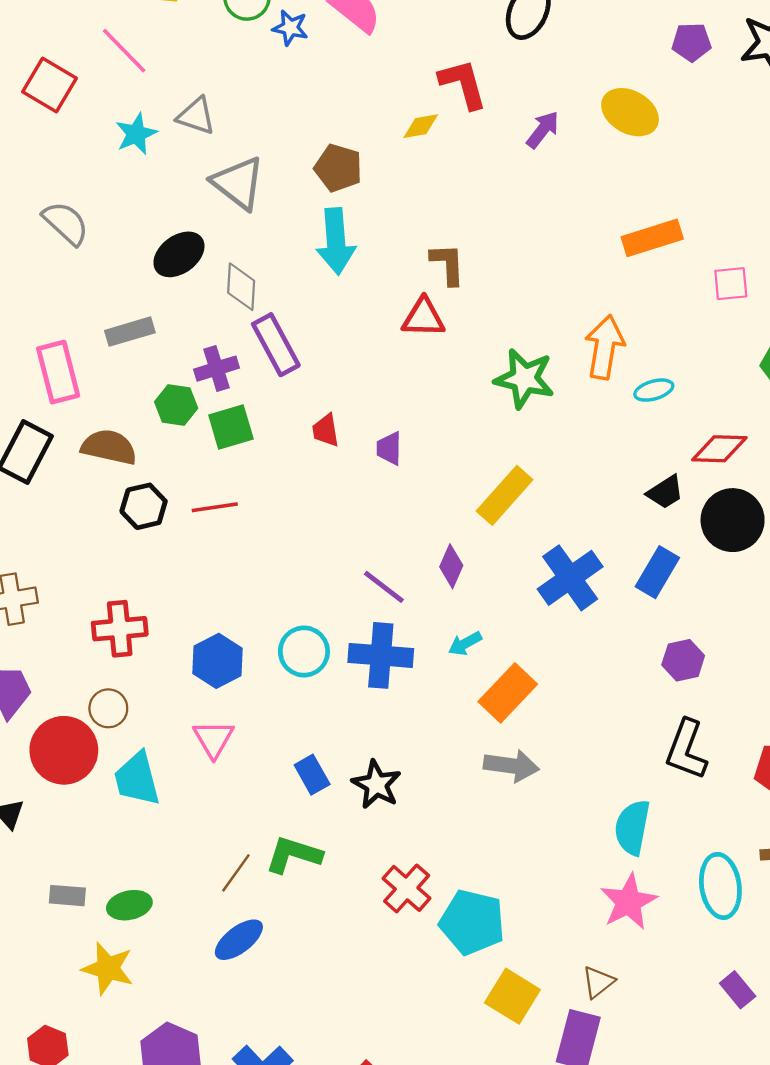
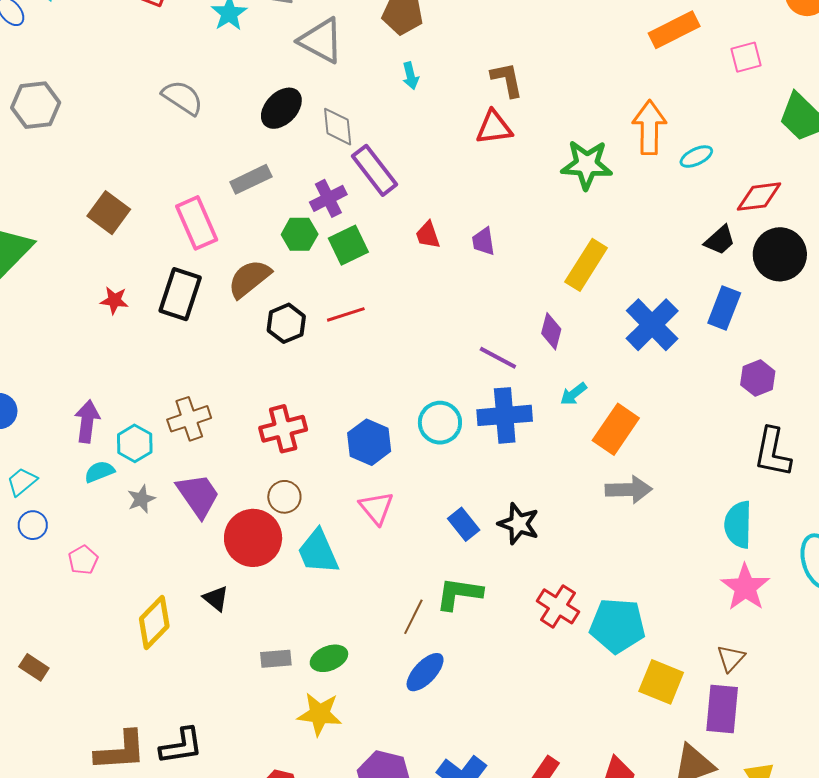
cyan arrow: (336, 241) -> (411, 76), size x0.5
brown semicircle: (109, 447) -> (249, 279), turned -42

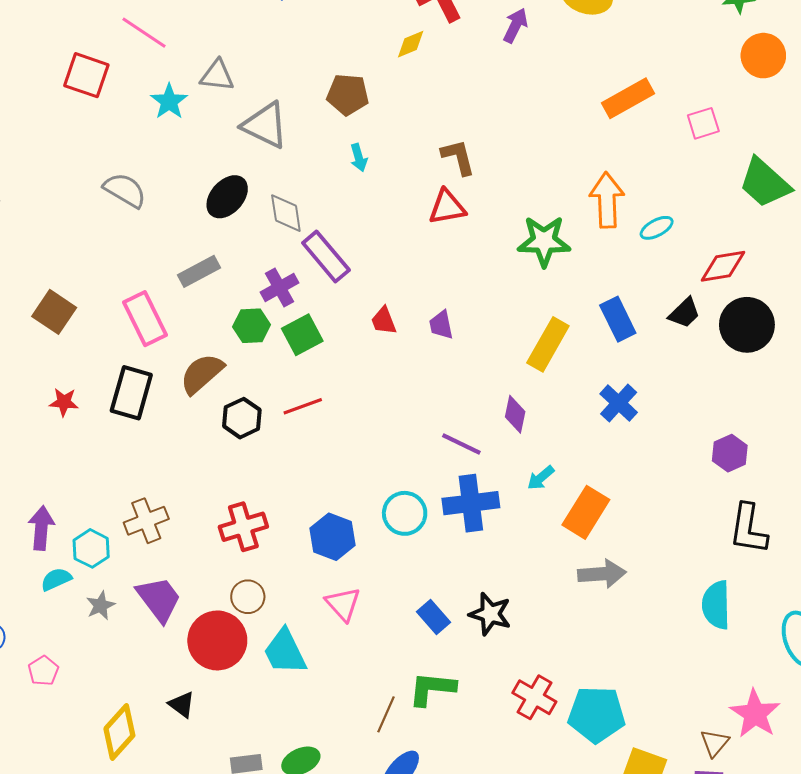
blue rectangle: (724, 308) -> (618, 319), moved, turned -45
blue cross: (652, 325) -> (619, 403), size x0.7
pink star: (745, 587) -> (755, 714), moved

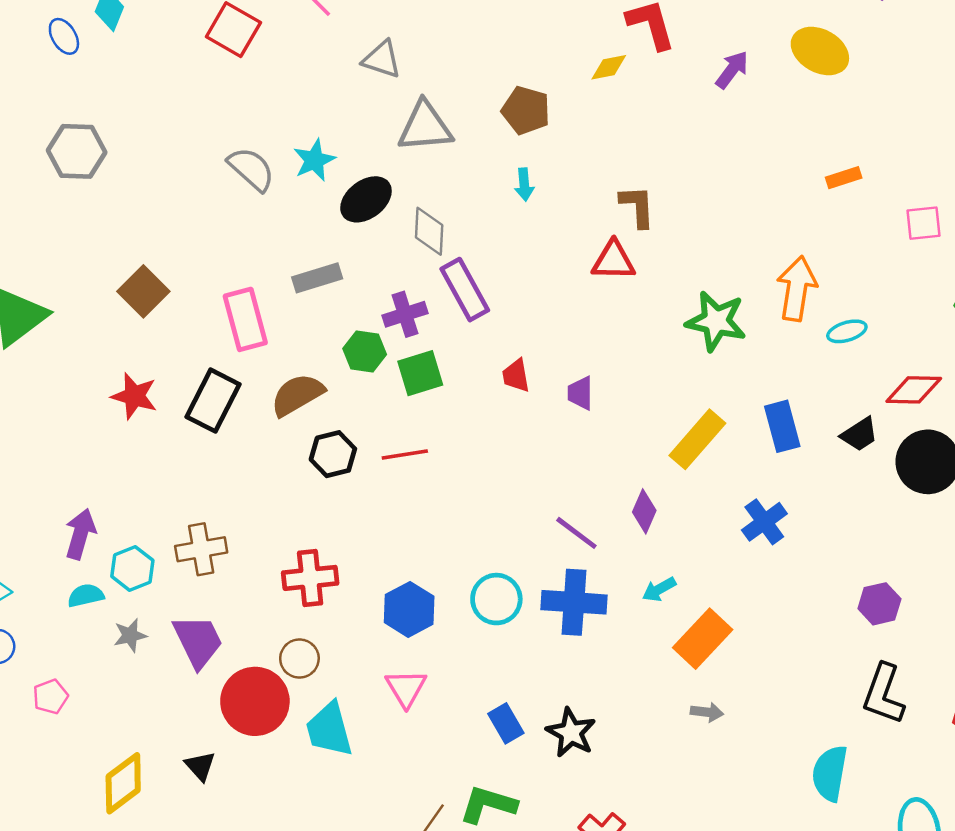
orange rectangle: (628, 98) -> (844, 178), size x0.6
cyan star: (169, 101) -> (314, 160), moved
gray triangle: (265, 125) -> (425, 127), turned -42
red star: (64, 402) -> (134, 396), size x1.4
gray arrow: (602, 574) -> (707, 712), size x0.6

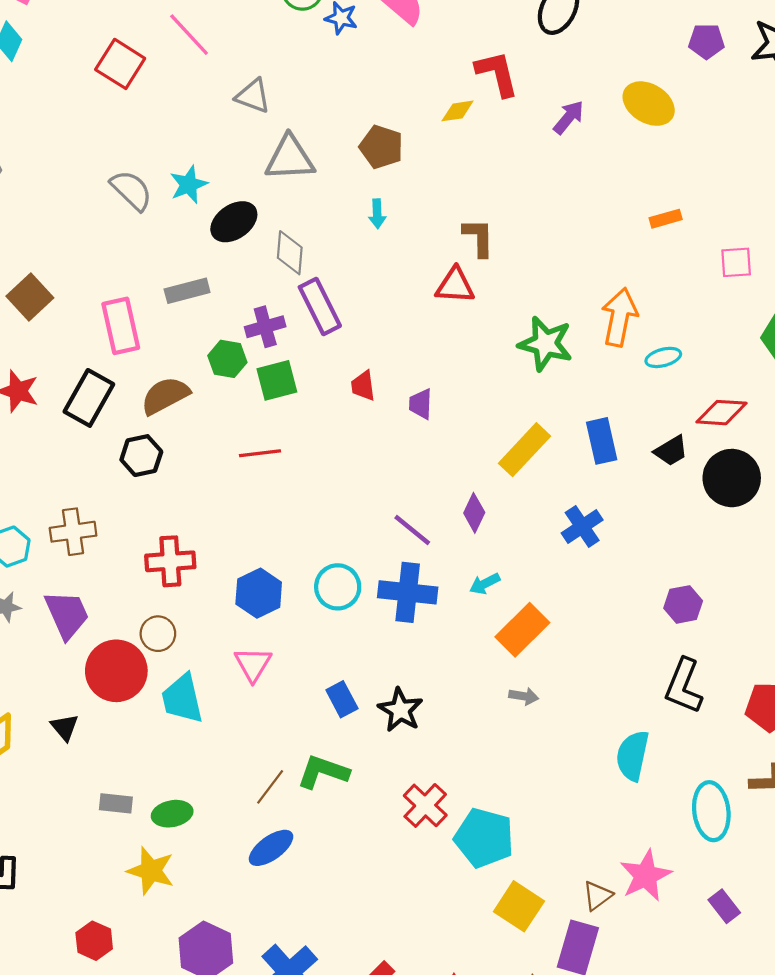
black hexagon: (333, 454) -> (141, 456), moved

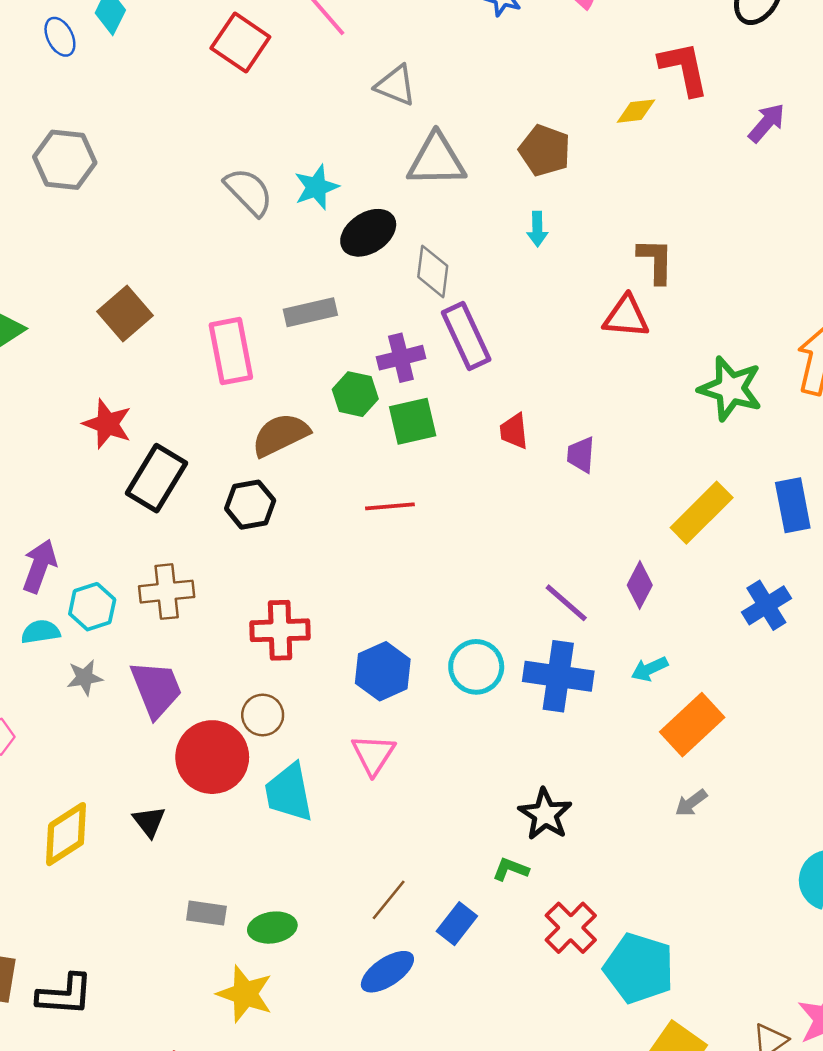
black rectangle: (89, 398) -> (157, 478), moved
gray arrow: (524, 696) -> (691, 803), turned 132
blue rectangle: (342, 699) -> (457, 924), moved, turned 64
green L-shape: (323, 772) -> (511, 869), moved, size x0.6

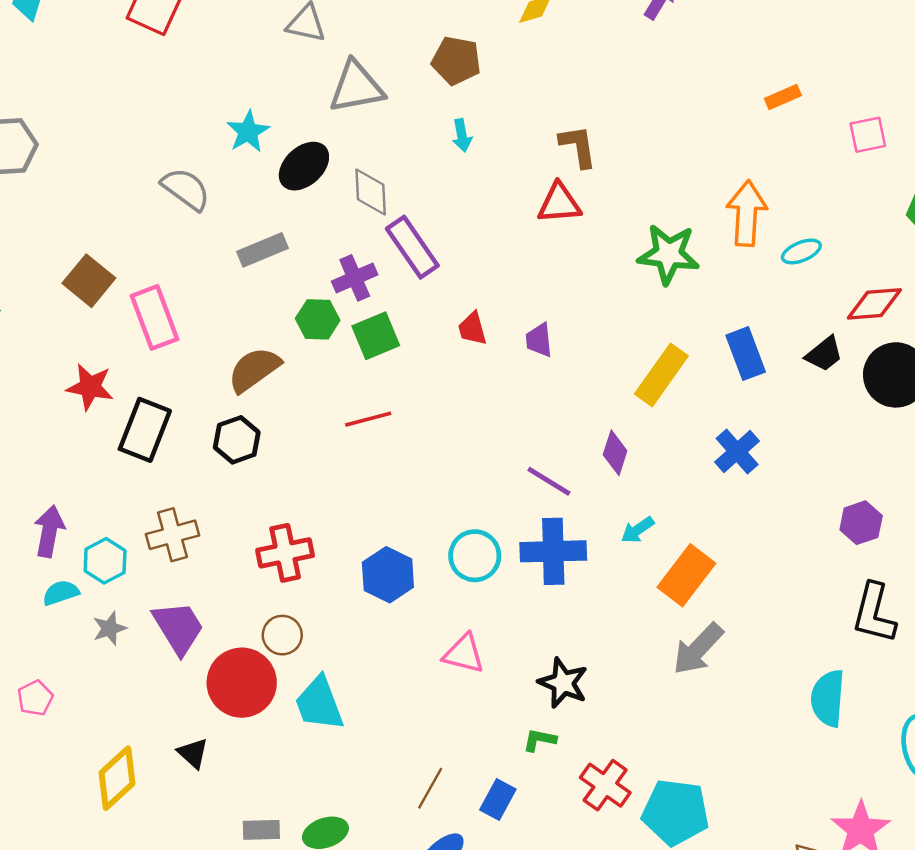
gray semicircle: (249, 192) -> (186, 189), moved
pink rectangle: (231, 351) -> (155, 317), moved
pink triangle: (373, 755) -> (464, 654), moved, turned -39
gray arrow: (691, 803) -> (698, 649), size x1.8

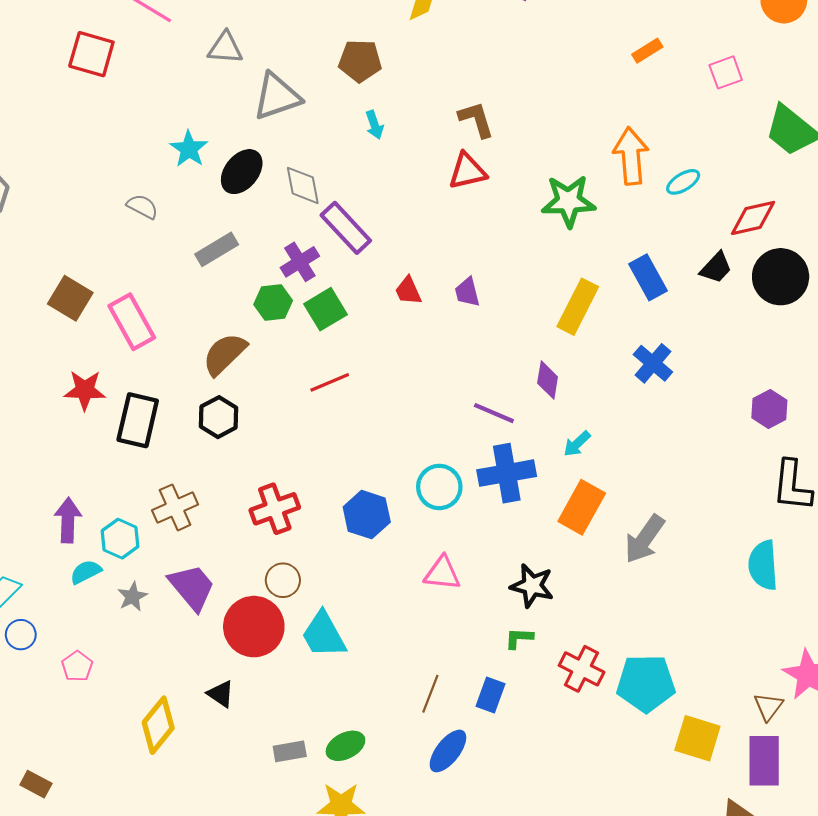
gray semicircle: (186, 189) -> (142, 207), size x0.7
orange rectangle: (686, 575) -> (582, 507), moved

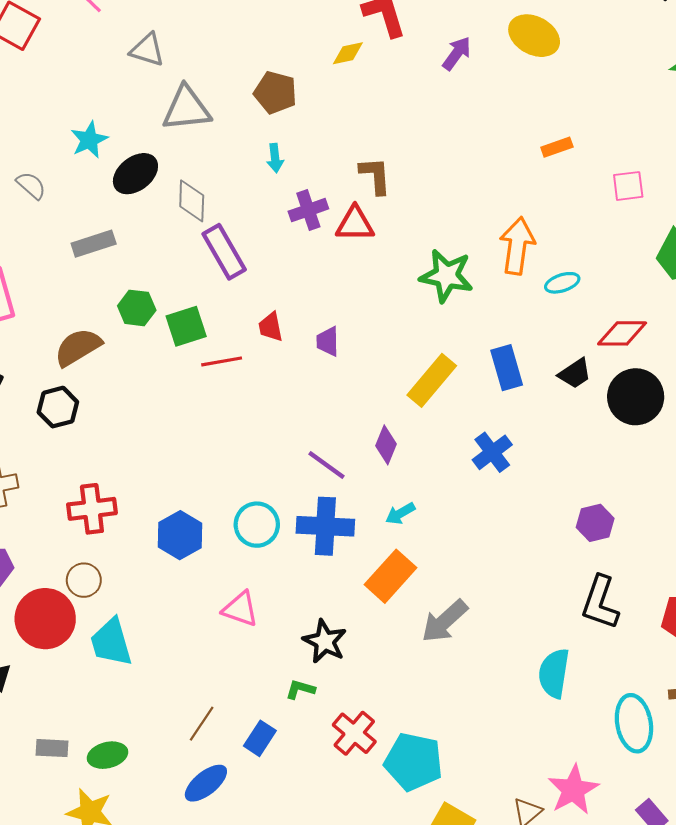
purple cross: (300, 262) -> (308, 210), moved
red line: (330, 382) -> (222, 361), moved

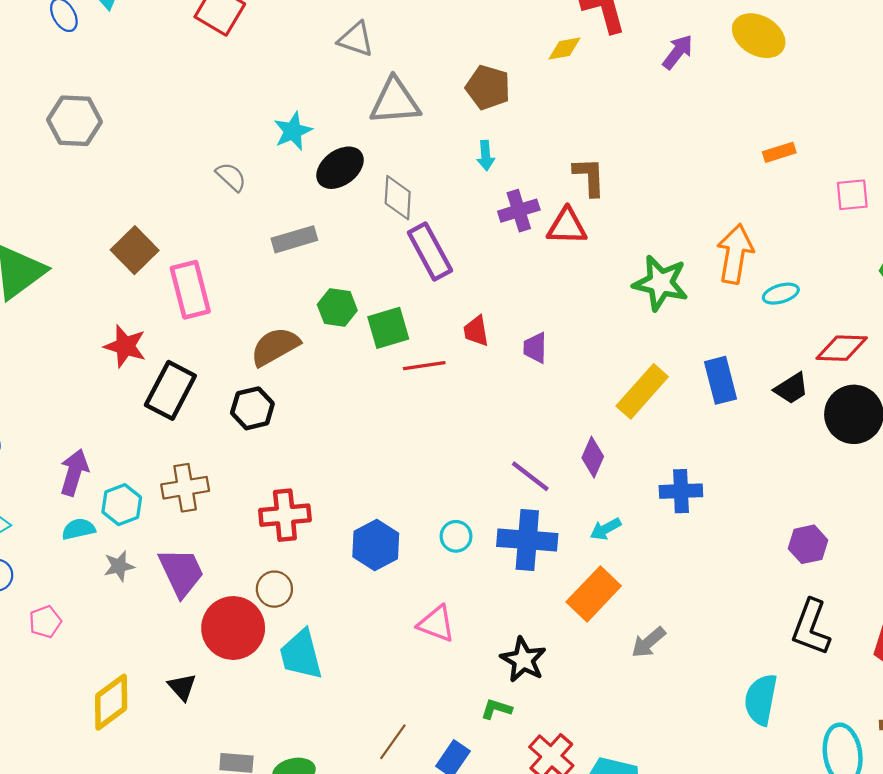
blue cross: (492, 452) -> (681, 491), moved, turned 33
cyan circle: (257, 525) -> (456, 536), size x0.7
gray arrow: (444, 621) -> (648, 642), size x0.7

